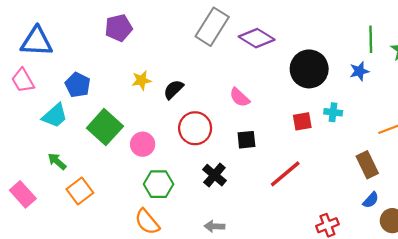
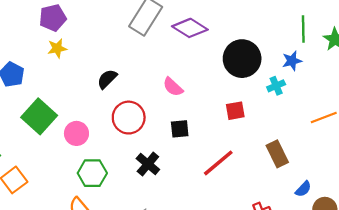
yellow star: (141, 80) -> (57, 48), moved
cyan cross: (333, 112) -> (276, 86), moved, turned -30
brown rectangle: (367, 165) -> (277, 154), moved

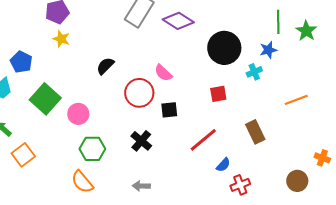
yellow star: (57, 48) -> (61, 39), turned 30
red circle: (129, 118) -> (139, 93), moved
blue semicircle: (303, 189) -> (223, 165), moved

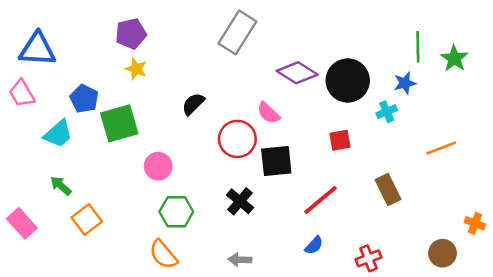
purple diamond: (178, 21) -> (297, 73), moved
green square: (45, 99) -> (119, 123), moved, turned 32
black square: (169, 110) -> (276, 161), size x1.5
blue semicircle: (223, 165) -> (314, 245), moved

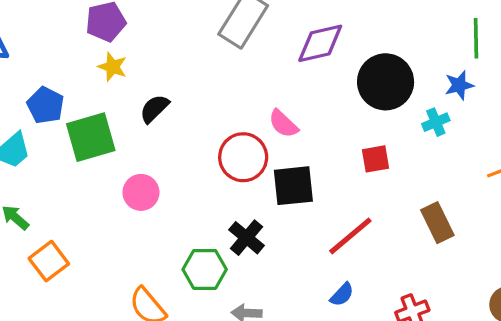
purple diamond: (297, 73) -> (320, 43), moved, turned -45
black semicircle: (193, 104) -> (154, 109), moved
green hexagon: (176, 212) -> (205, 269), moved

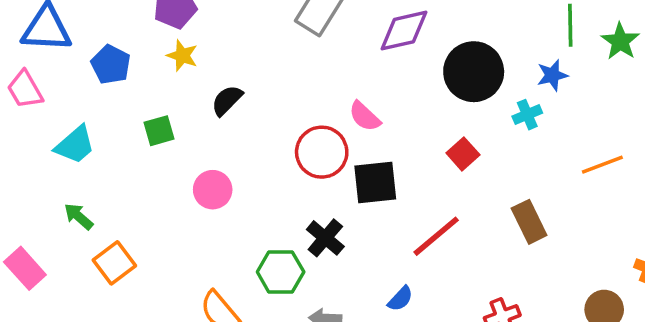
blue pentagon: (45, 105) -> (111, 65), moved
green square: (91, 137) -> (159, 131), size x0.6
red square: (375, 159) -> (463, 154), turned -32
blue semicircle: (342, 295) -> (400, 299), moved

